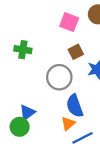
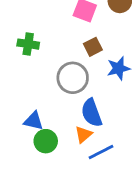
blue triangle: (27, 112) -> (34, 121), turned 49
green circle: (20, 127) -> (46, 141), moved

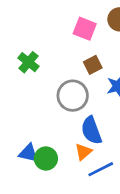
green cross: (28, 44) -> (29, 62), turned 30
blue triangle: (34, 121) -> (29, 153), moved

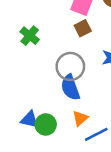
brown square: (93, 65) -> (83, 28), moved
blue semicircle: (91, 130) -> (70, 87), moved

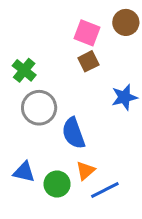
gray circle: (70, 66) -> (39, 108), moved
green circle: (46, 124) -> (57, 184), moved

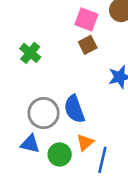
gray circle: (39, 108) -> (44, 113), moved
blue line: (105, 190) -> (102, 160), turned -50

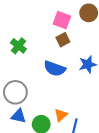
blue semicircle: (74, 109) -> (55, 69), moved, turned -50
gray circle: (44, 113) -> (15, 92), moved

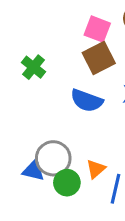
brown square: (63, 40) -> (99, 58), size x1.5
gray circle: (15, 92) -> (53, 158), moved

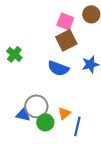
green cross: (33, 67) -> (14, 54), moved

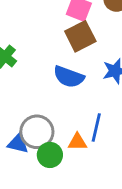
orange triangle: (64, 113) -> (77, 142), turned 40
blue line: (77, 126) -> (96, 127), moved

